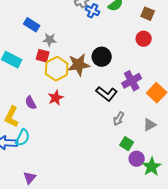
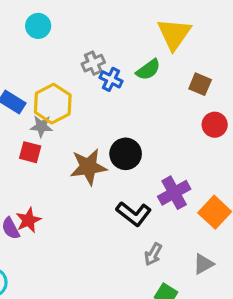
red circle: (144, 39) -> (215, 125), moved
yellow hexagon: (57, 69) -> (53, 104), moved
red star: (56, 98) -> (28, 220), moved

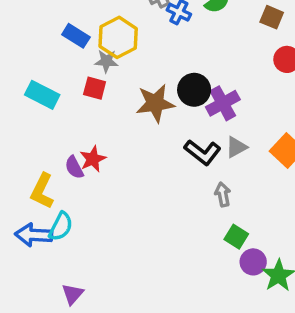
purple cross: (174, 193) -> (223, 103), moved
gray arrow: (153, 254) -> (223, 194), turned 140
gray triangle: (203, 264) -> (236, 147), moved

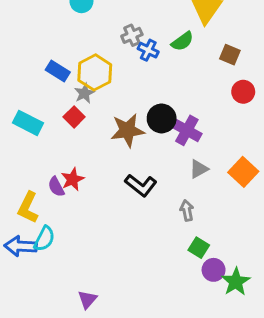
gray star: (106, 61) -> (84, 93), turned -30
red square: (95, 88) -> (74, 117), turned 30
purple cross: (223, 103) -> (187, 130), turned -32
black L-shape: (203, 152) -> (141, 185), moved
purple triangle: (73, 294) -> (87, 300), moved

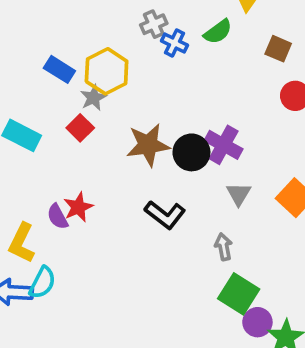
black circle: (162, 118) -> (191, 152), moved
gray triangle: (199, 169) -> (239, 194), turned -30
green square: (199, 248) -> (239, 294), size x1.5

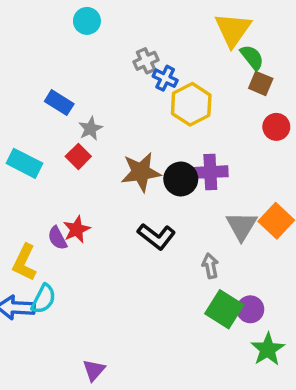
green semicircle: (218, 32) -> (252, 57), moved, turned -92
yellow hexagon: (107, 71) -> (191, 104), moved
purple cross: (224, 145) -> (210, 172), turned -32
gray triangle: (239, 194) -> (242, 226), moved, size x1.4
purple circle: (257, 322) -> (250, 309), moved

